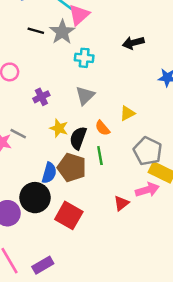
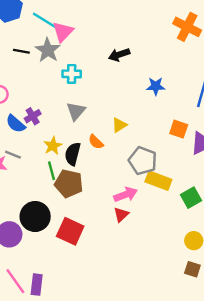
yellow star: (59, 128) -> (53, 146), turned 30
green line: (100, 156) -> (52, 171), moved
blue semicircle: (49, 173) -> (16, 124), moved, turned 120
pink arrow: (147, 190) -> (126, 195), moved
purple rectangle: (43, 265) -> (37, 285), moved, turned -48

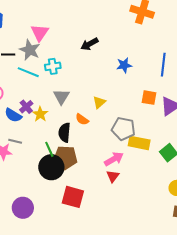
cyan line: (44, 20) -> (28, 72), moved
yellow star: (53, 146) -> (40, 114), moved
black circle: (35, 216) -> (51, 167), moved

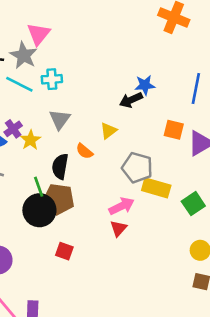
black arrow: (89, 44) -> (131, 100), moved
red square: (73, 197) -> (64, 251), size x0.6

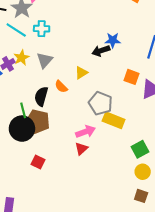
yellow star: (30, 140) -> (21, 58), moved
green square: (193, 204) -> (140, 149), moved

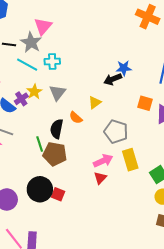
yellow rectangle: (114, 120) -> (130, 160), moved, turned 55
black circle: (22, 129) -> (40, 189), moved

